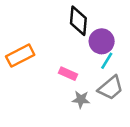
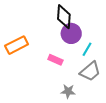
purple circle: (102, 41) -> (71, 33), moved
gray star: (81, 99) -> (68, 91), moved

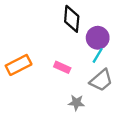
purple circle: (71, 33) -> (98, 38), moved
orange rectangle: (17, 45) -> (19, 65), moved

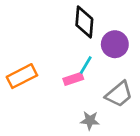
cyan line: (98, 55) -> (86, 65), moved
pink rectangle: (62, 67) -> (73, 79), turned -42

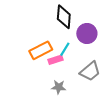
orange rectangle: (22, 76) -> (41, 50), moved
gray star: (90, 120) -> (59, 87), moved

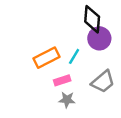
black diamond: (64, 17) -> (92, 19), moved
pink rectangle: (55, 60) -> (62, 80), moved

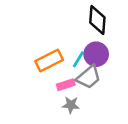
purple circle: (99, 38) -> (96, 54), moved
gray trapezoid: (103, 82) -> (89, 77), moved

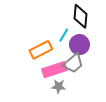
cyan line: (78, 59) -> (64, 35), moved
pink rectangle: (66, 85) -> (54, 70), size x1.6

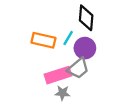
orange rectangle: (41, 50) -> (43, 40), moved, turned 40

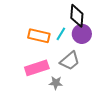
purple circle: (85, 48) -> (82, 34), moved
pink rectangle: (58, 75) -> (37, 68), moved

